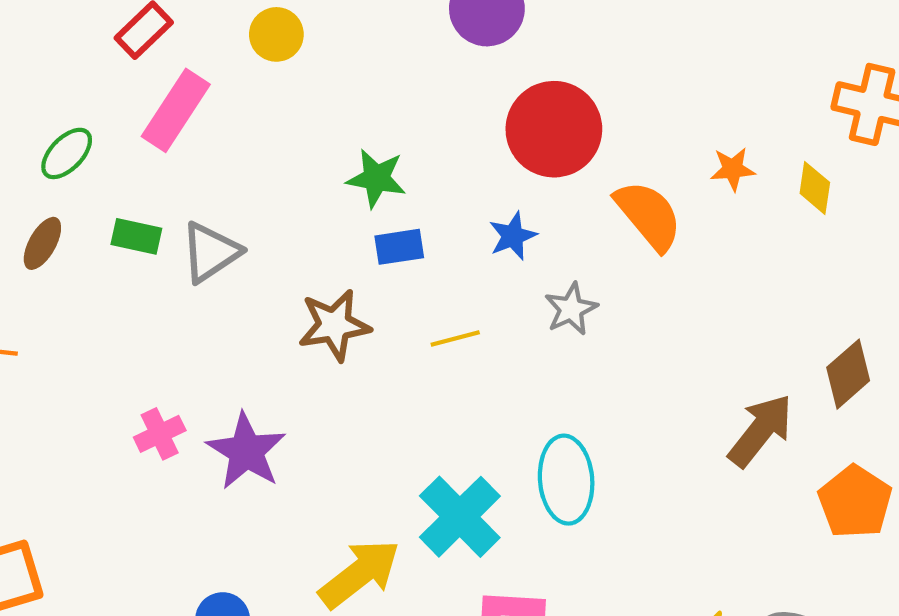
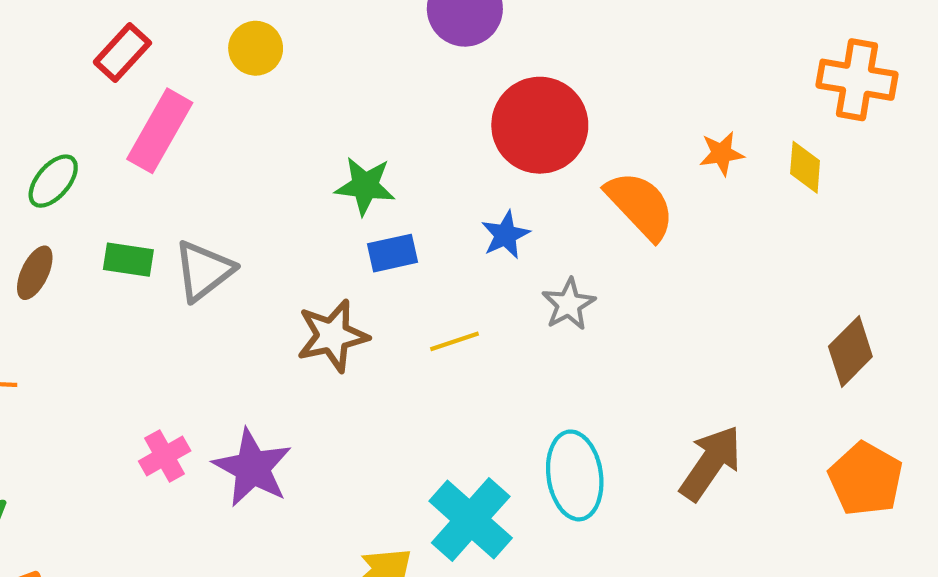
brown arrow: (761, 431) -> (711, 463), moved

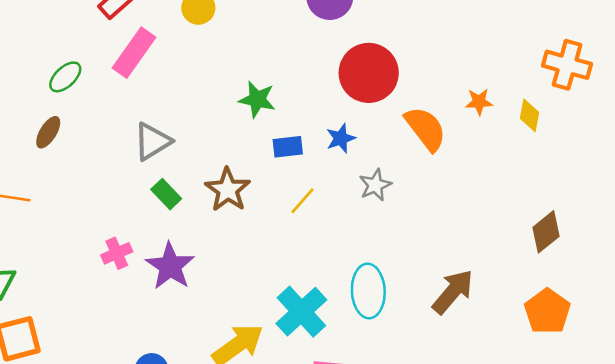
blue rectangle: (393, 253) -> (288, 147), moved
green rectangle: (128, 260) -> (166, 194), moved, turned 32
brown star: (332, 336) -> (228, 190), turned -30
yellow line: (454, 341) -> (303, 201), turned -36

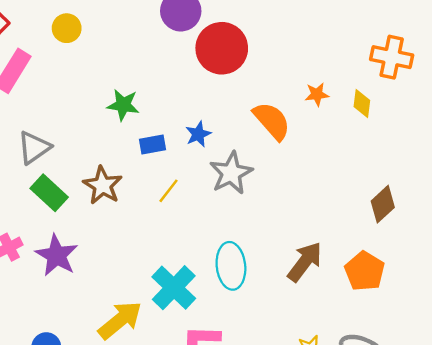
red circle: (369, 73) -> (222, 48), moved
gray star: (375, 185) -> (231, 173), size x1.5
green rectangle: (166, 194) -> (49, 193), size x1.4
orange pentagon: (547, 311) -> (365, 271), moved

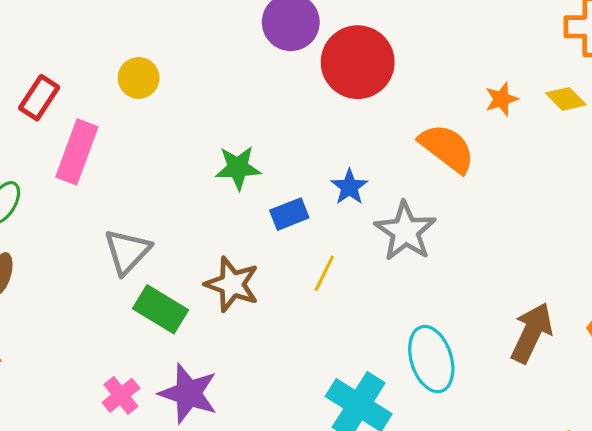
yellow diamond: (362, 103) -> (566, 99), turned -40

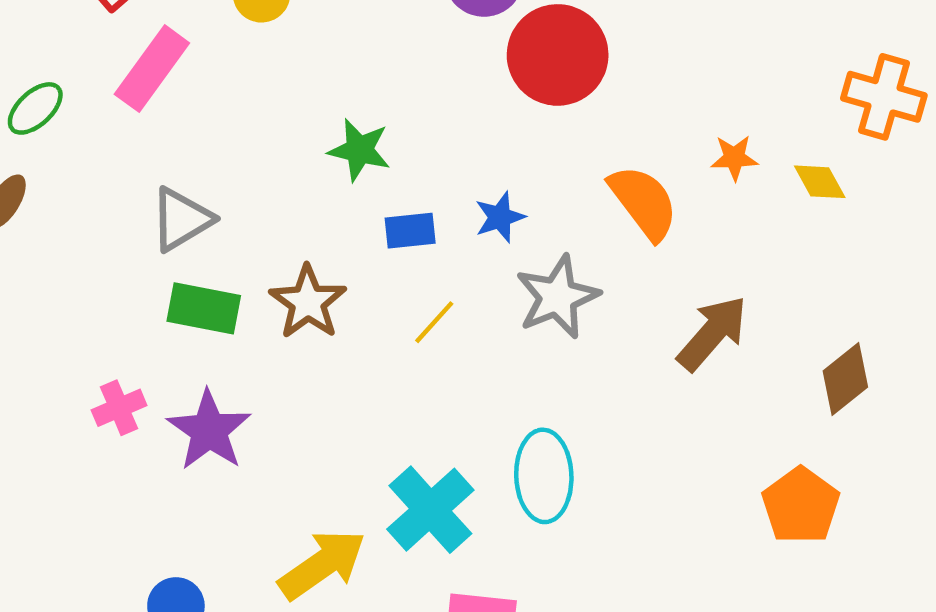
green rectangle: (160, 309) -> (204, 308), turned -36
brown arrow: (532, 333) -> (712, 333), moved

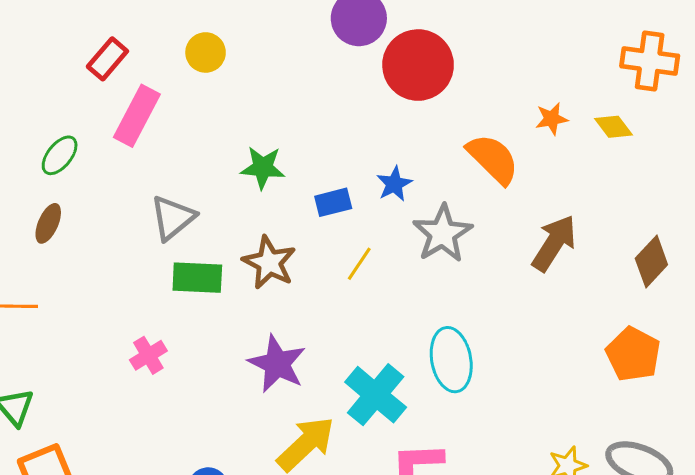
green star: (359, 150) -> (263, 168), moved
purple star: (209, 430) -> (277, 364), moved

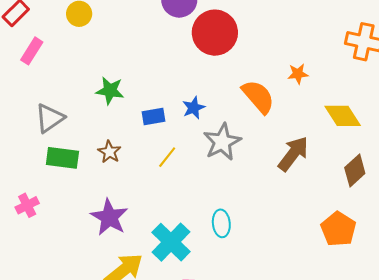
pink rectangle: (137, 116) -> (32, 51), size x0.7
yellow diamond: (613, 127) -> (343, 116), moved, size x1.5
brown star: (269, 263) -> (109, 152), size x0.7
cyan ellipse: (451, 360) -> (221, 223), size x0.7

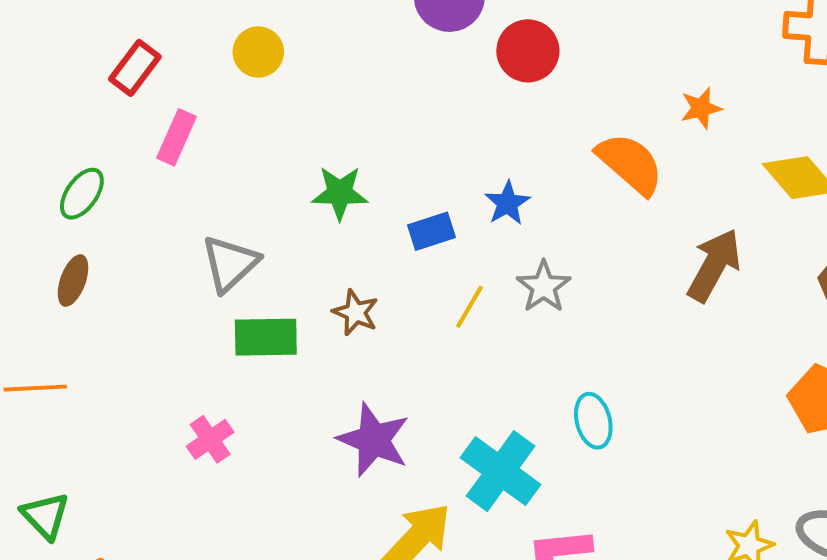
red circle: (215, 33) -> (528, 51), size x0.7
gray star: (222, 142) -> (544, 287), moved, size x0.7

